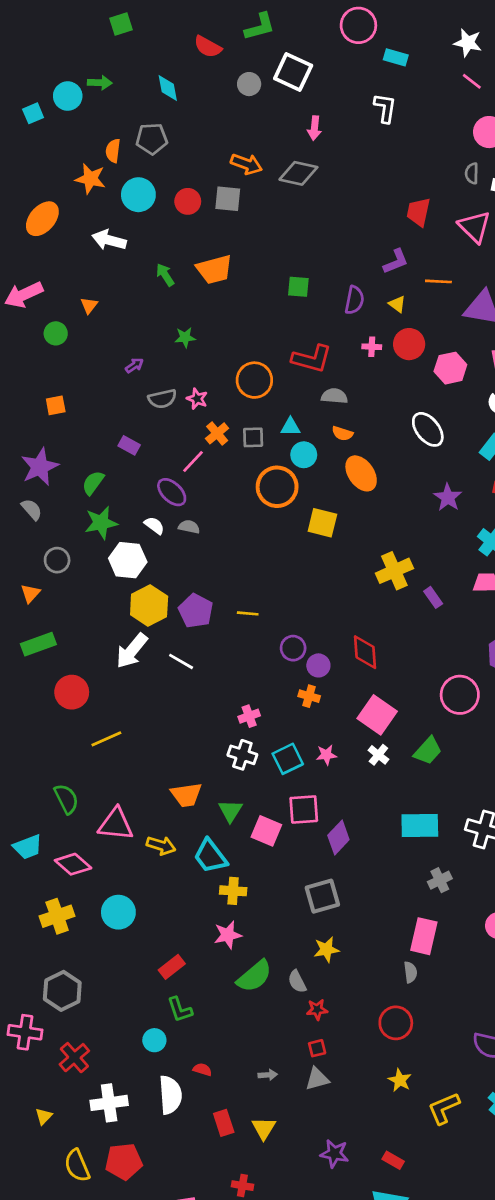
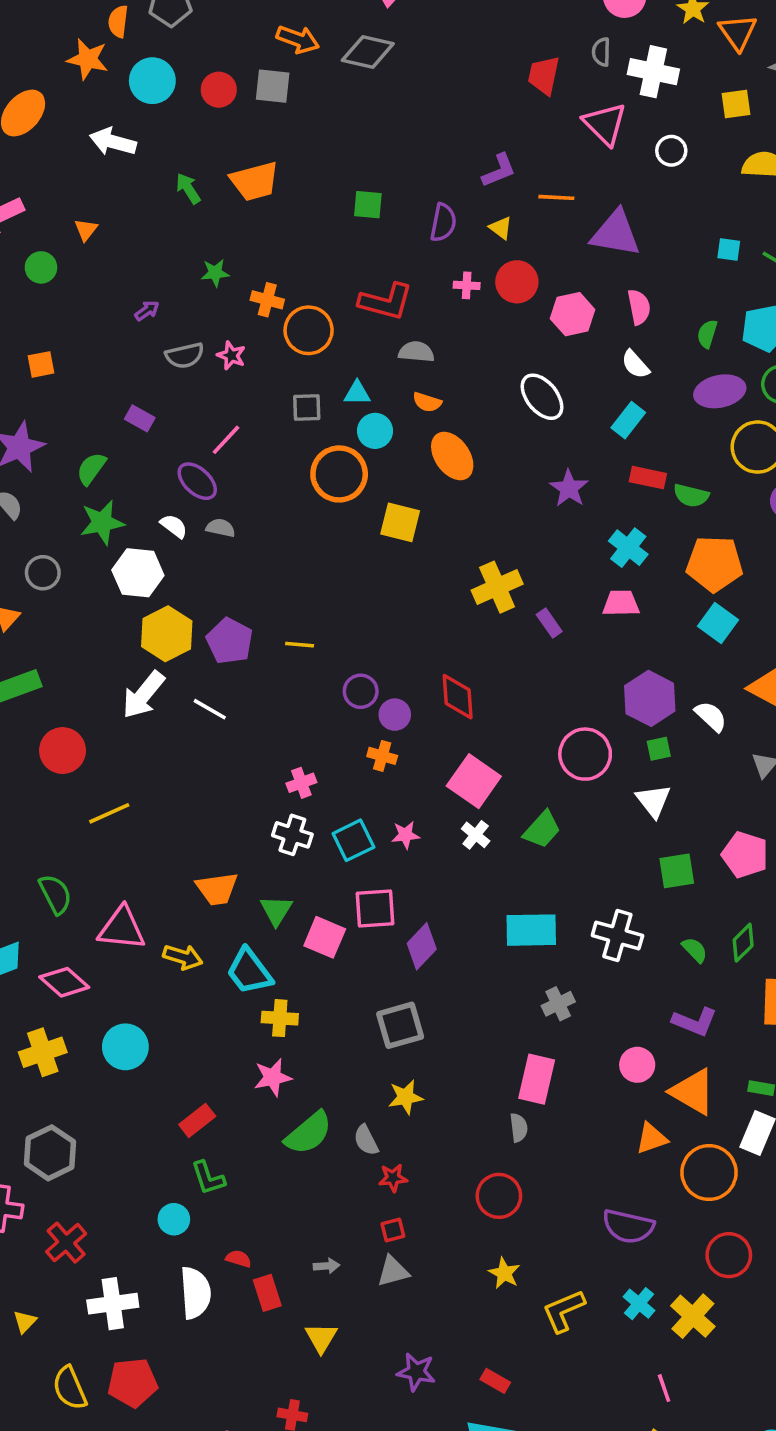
red trapezoid: (418, 212) -> (544, 75), moved
orange cross: (217, 433) -> (267, 300), moved, turned -35
red rectangle: (224, 1123) -> (267, 1293), moved

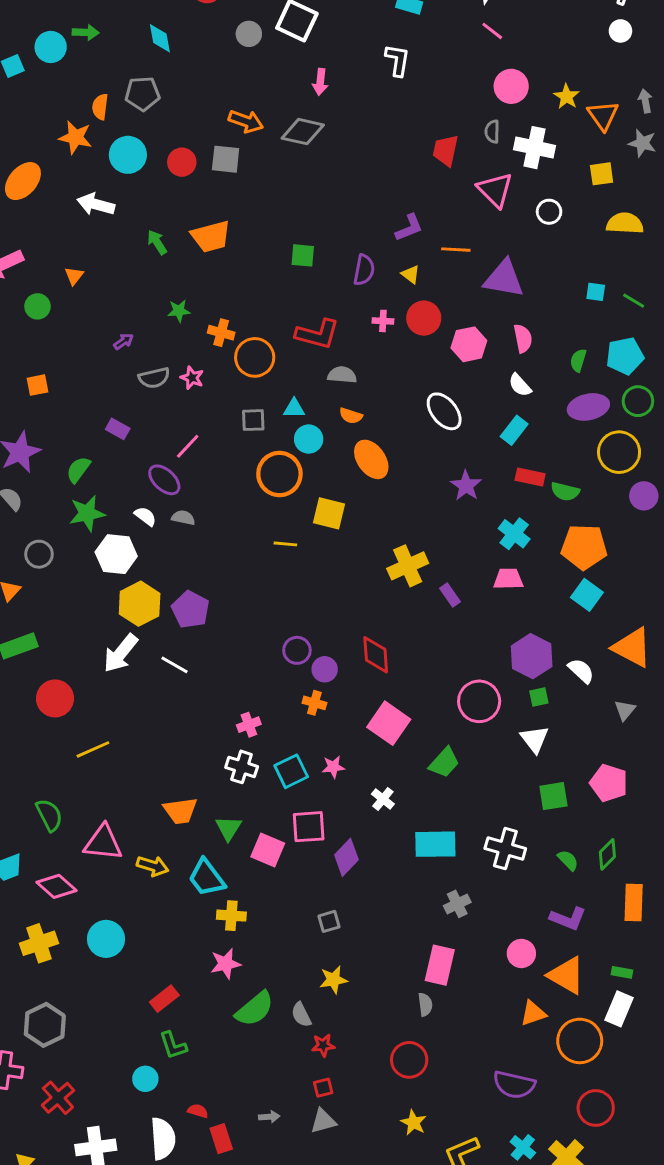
yellow line: (300, 645) -> (285, 544), moved
white cross: (476, 835) -> (383, 799), moved
gray square: (400, 1025) -> (329, 921), size x0.6

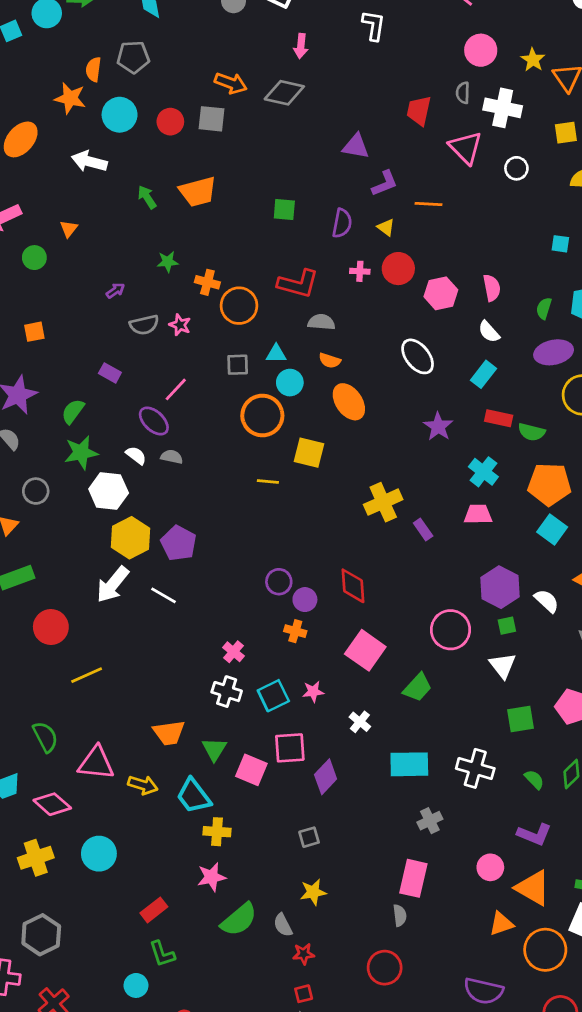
purple triangle: (504, 279) -> (356, 146), moved, size x0.7
pink cross: (249, 725) -> (234, 652), turned -30

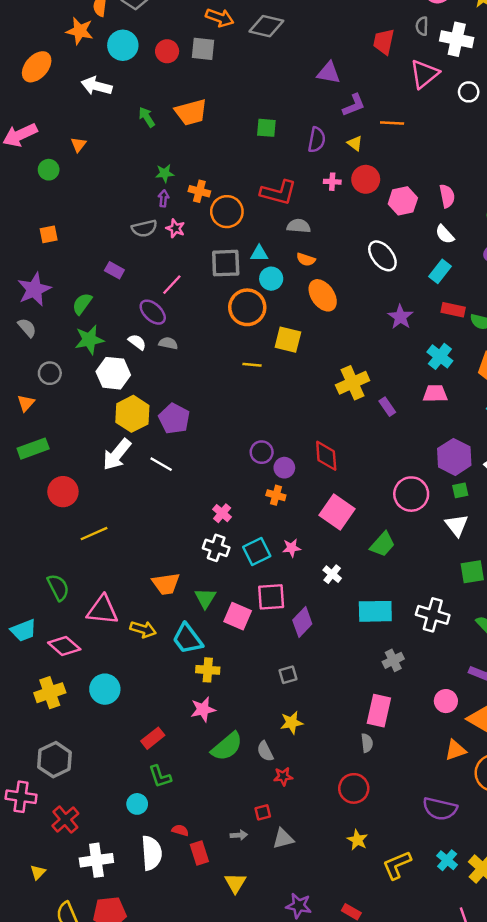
pink triangle: (466, 148) -> (424, 74), turned 36
purple arrow: (115, 291) -> (163, 198), moved, turned -49
gray square: (238, 365) -> (226, 263), size x1.5
red square: (304, 994) -> (263, 812), moved

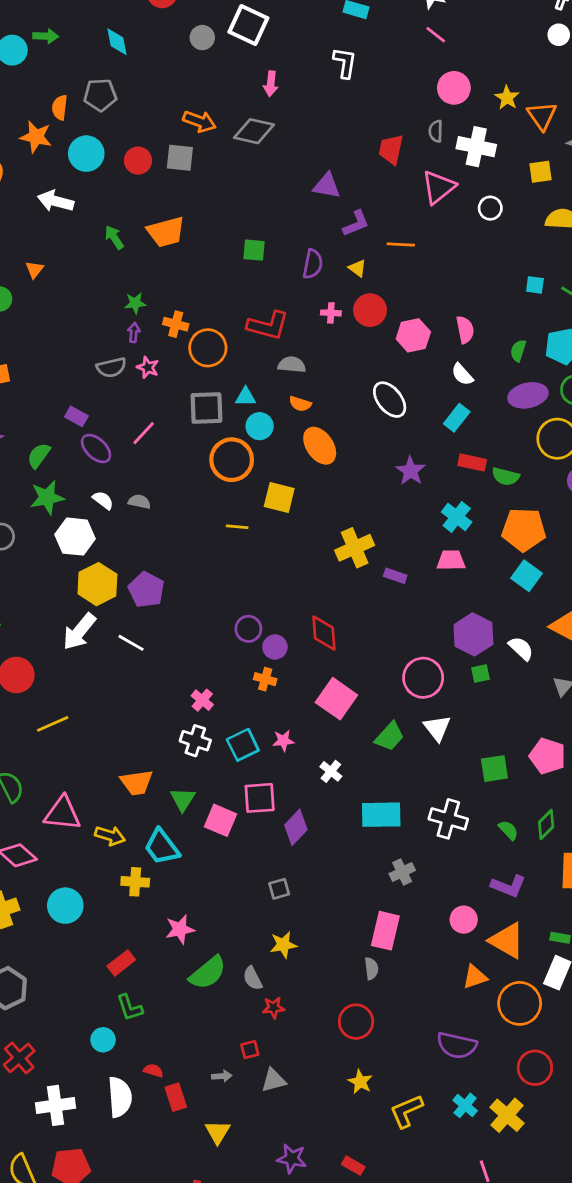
purple ellipse: (153, 312) -> (96, 449), moved
purple rectangle: (387, 407) -> (395, 576), turned -36
white triangle: (457, 525) -> (437, 728), moved
yellow cross: (208, 670) -> (135, 882), moved

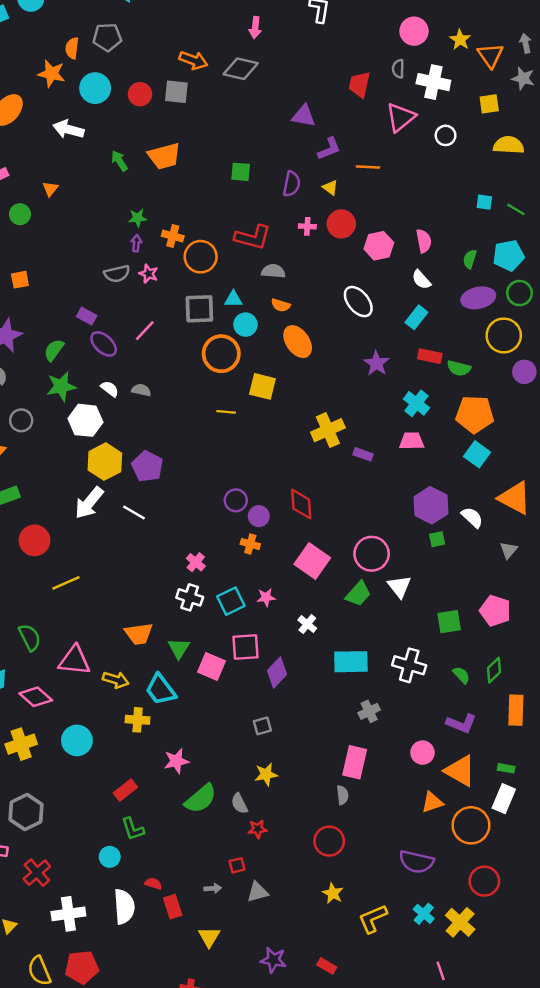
pink circle: (423, 678) -> (372, 554), moved

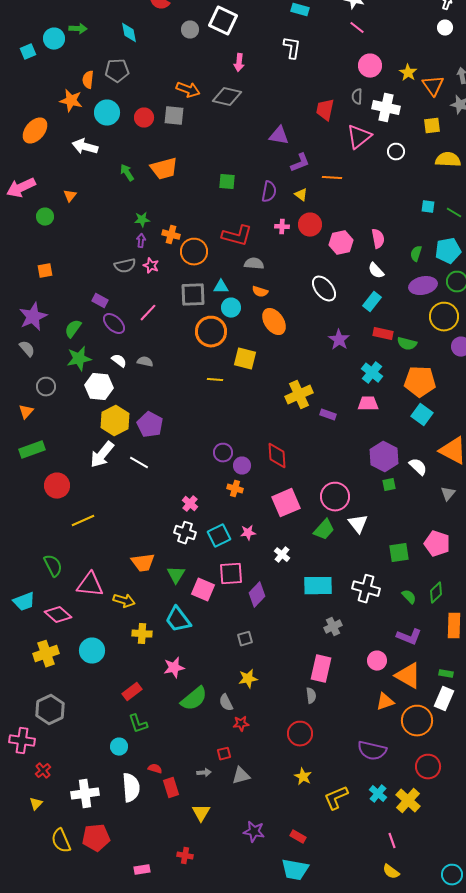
pink square: (312, 561) -> (286, 503), turned 32
cyan trapezoid: (161, 690) -> (178, 620), moved
red cross: (37, 873) -> (43, 771), moved, size x0.7

